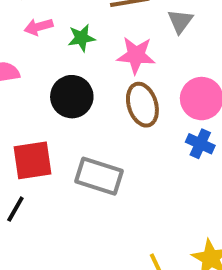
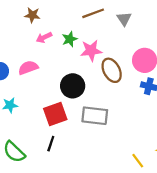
pink star: (136, 55) -> (91, 51), moved
black circle: (72, 97) -> (73, 86), moved

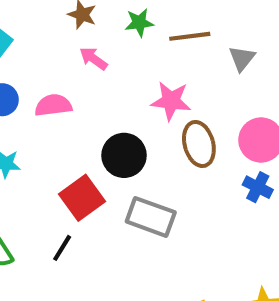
pink arrow: (44, 37) -> (94, 59), turned 49
green star: (70, 39) -> (139, 23), moved
red square: (55, 114) -> (82, 198), turned -30

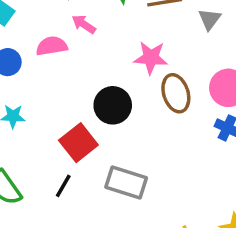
pink semicircle: (53, 105) -> (52, 46), moved
gray rectangle: (151, 217) -> (126, 182), moved

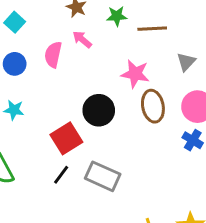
gray triangle: (209, 19) -> (186, 62), moved
pink semicircle: (52, 46) -> (53, 55), turned -75
black line: (63, 186) -> (61, 175), moved

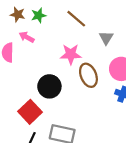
green star: (117, 16) -> (39, 15), moved
brown line: (152, 29) -> (76, 19), turned 55

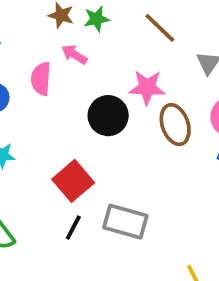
black circle: (49, 86) -> (108, 116), moved

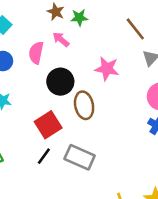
brown line: (160, 28) -> (135, 29), moved
black circle: (108, 116) -> (60, 82), moved
brown ellipse: (175, 125) -> (84, 105), moved

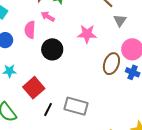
brown ellipse: (84, 105) -> (111, 64), moved, turned 40
red square: (48, 125) -> (34, 88), moved

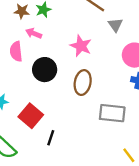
pink star: (87, 34) -> (81, 46), turned 30
brown ellipse: (111, 64) -> (83, 83), moved
gray rectangle: (76, 106) -> (112, 113), moved

